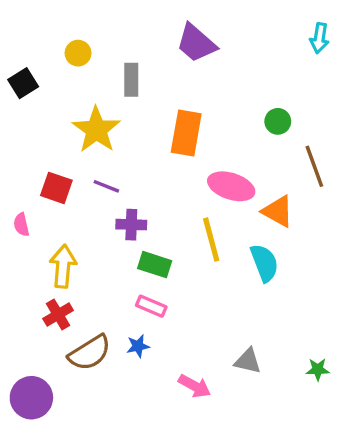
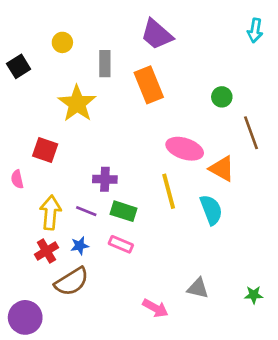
orange rectangle: (186, 133) -> (149, 85), moved, turned -32
purple line: (106, 186) -> (86, 211), moved
blue star: (138, 346) -> (80, 246), moved

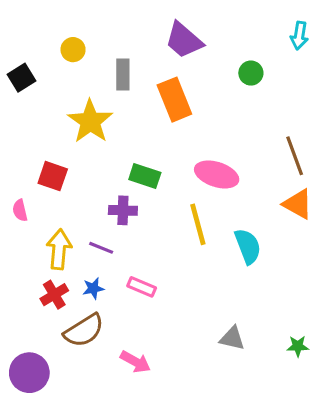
green circle: (222, 97) -> (251, 73), moved
orange triangle: (222, 169) -> (298, 204), moved
green rectangle: (124, 211) -> (145, 176), moved
pink arrow: (155, 308) -> (135, 362), moved

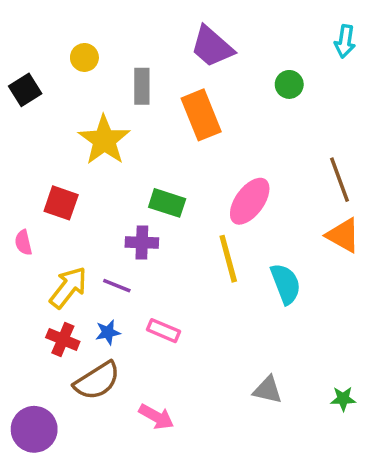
pink ellipse: (217, 174) -> (250, 201), turned -72
yellow arrow: (59, 249) -> (68, 287), turned 33
red cross: (54, 295) -> (63, 340), turned -36

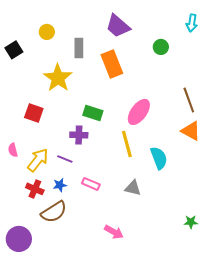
pink semicircle: (23, 243) -> (13, 150), moved
gray triangle: (268, 390) -> (133, 188), moved
pink arrow: (156, 417) -> (114, 232), moved

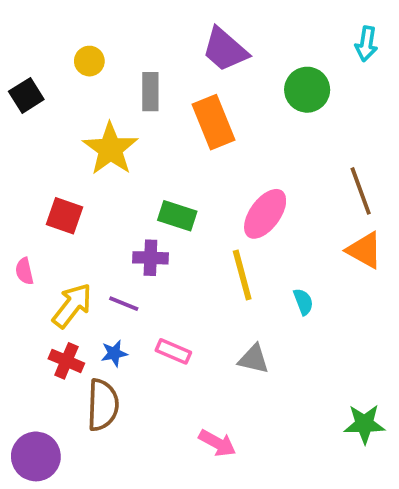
green circle: (161, 47) -> (307, 90), size x1.5
pink semicircle: (13, 150) -> (24, 271), moved
cyan semicircle: (159, 158) -> (303, 302), size x0.6
brown semicircle: (54, 212) -> (103, 405), turned -56
green star: (191, 222) -> (364, 424), size x1.5

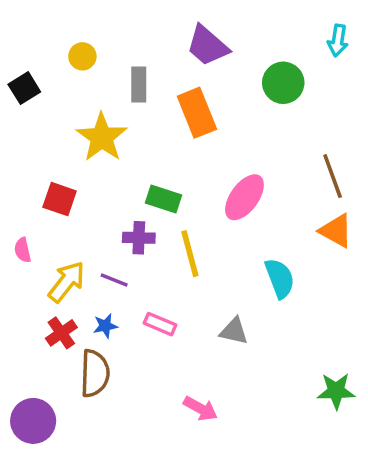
yellow line: (242, 275) -> (190, 254), moved
cyan semicircle: (303, 302) -> (280, 278), size x1.6
red cross: (66, 361) -> (61, 333), turned 32

